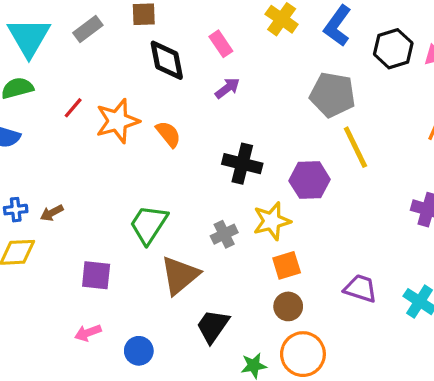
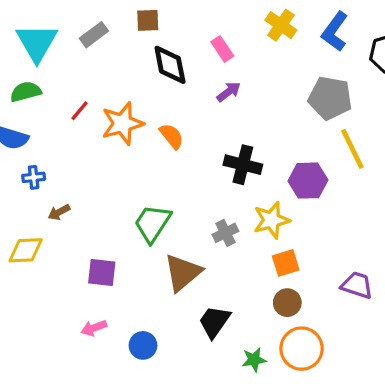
blue cross: (16, 210) -> (34, 177), moved

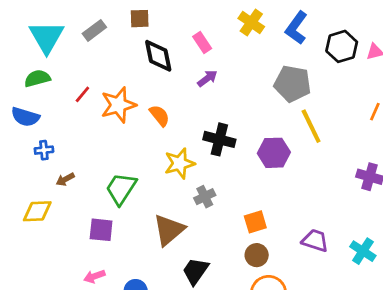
yellow star: (271, 220) -> (179, 163), moved
green trapezoid: (153, 223) -> (121, 189), moved

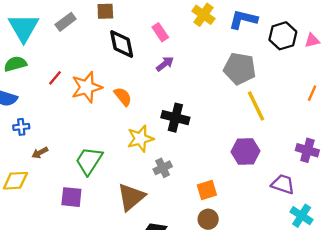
blue L-shape: (296, 28) -> (243, 19), turned 68
purple hexagon: (274, 153) -> (245, 151), moved
purple trapezoid: (315, 240) -> (283, 184), moved

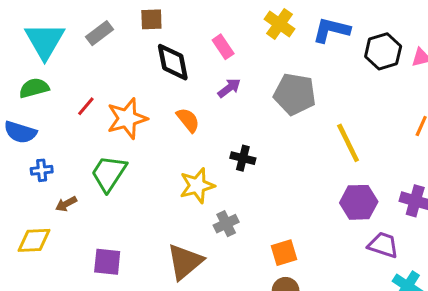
gray pentagon: (240, 69) -> (295, 94), moved
orange semicircle: (123, 97) -> (188, 120), moved
black cross: (175, 118) -> (243, 158), size x0.7
purple hexagon: (245, 151) -> (359, 202), moved
green trapezoid: (89, 161) -> (109, 173), moved

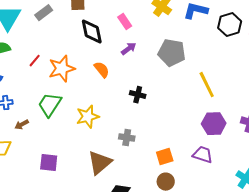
yellow star: (197, 186) -> (88, 117), moved
gray cross: (226, 224) -> (127, 138), turned 35
purple trapezoid: (383, 245) -> (203, 155), moved

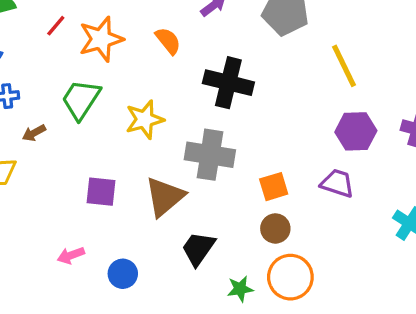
black cross: (138, 95) -> (228, 83), size x1.8
gray cross: (127, 138) -> (210, 155), size x1.8
purple square: (49, 163) -> (101, 192), moved

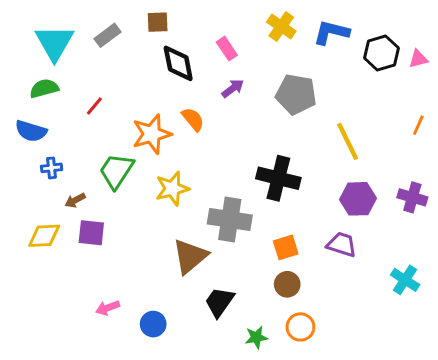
orange star: (101, 39) -> (152, 134), moved
black cross: (228, 83) -> (278, 178), moved
purple square: (101, 192) -> (91, 233), moved
orange circle: (290, 277) -> (300, 327), size x0.7

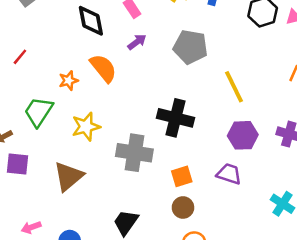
orange semicircle: (193, 119) -> (103, 68), size x1.4
orange star: (152, 134) -> (68, 81), size x0.6
brown triangle: (190, 256) -> (68, 176), moved

